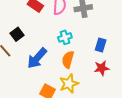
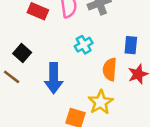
blue arrow: (37, 58) -> (54, 78), turned -30
orange semicircle: (68, 60) -> (110, 69), moved

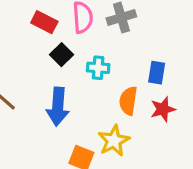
cyan cross: (84, 45) -> (98, 68), turned 30
black square: (22, 53) -> (62, 55), moved

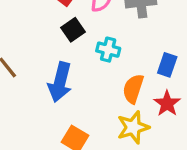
red star: (163, 109) -> (167, 103), turned -30
yellow star: (114, 141) -> (133, 127), moved

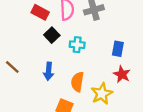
blue arrow: (60, 82) -> (49, 71), size x0.7
orange semicircle: (133, 89) -> (77, 82), moved

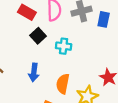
blue rectangle: (118, 49) -> (104, 19), moved

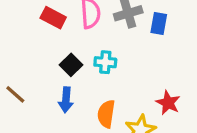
black square: (38, 36) -> (71, 65), moved

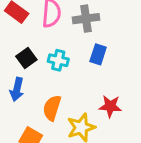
blue rectangle: (159, 23) -> (98, 54), moved
red star: (168, 103) -> (110, 106), turned -30

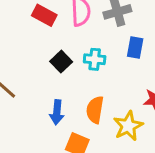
blue arrow: (17, 89) -> (57, 112), moved

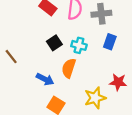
orange semicircle: (95, 110) -> (69, 68), moved
blue arrow: (57, 112) -> (45, 79), turned -78

